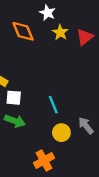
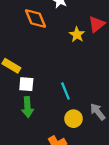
yellow star: (60, 32) -> (77, 35), moved
green arrow: (15, 121) -> (27, 107), turned 66

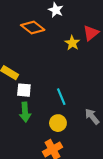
orange diamond: (36, 19) -> (33, 28), turned -30
yellow circle: (74, 119) -> (58, 123), moved

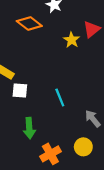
green arrow: (25, 112) -> (29, 128), moved
yellow circle: (58, 123) -> (83, 147), moved

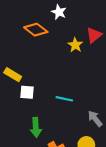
cyan line: (60, 98) -> (64, 99), turned -56

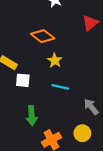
orange diamond: (36, 30) -> (43, 36), moved
yellow star: (75, 45) -> (55, 60), moved

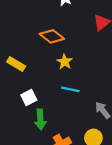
white square: (23, 80) -> (29, 98), moved, turned -32

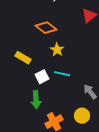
yellow rectangle: (16, 64) -> (23, 58), moved
white square: (29, 98) -> (42, 77), moved

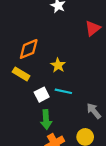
orange diamond: (46, 28) -> (29, 49), moved, turned -60
green arrow: (36, 100) -> (46, 120), moved

